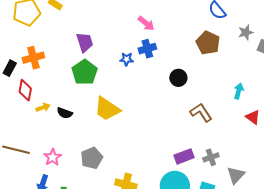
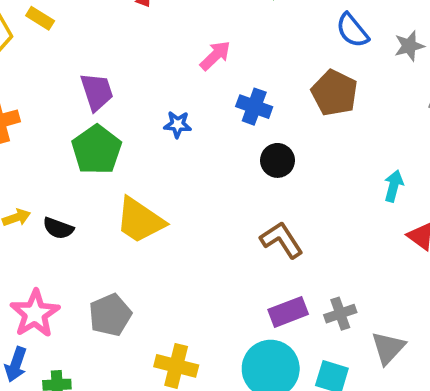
pink arrow: (146, 23) -> (215, 56), turned -84
gray star: (246, 32) -> (409, 46), moved
blue cross: (147, 49) -> (254, 107), moved, turned 36
brown L-shape: (201, 113) -> (282, 240), moved
pink star: (53, 157) -> (35, 314), size x1.4

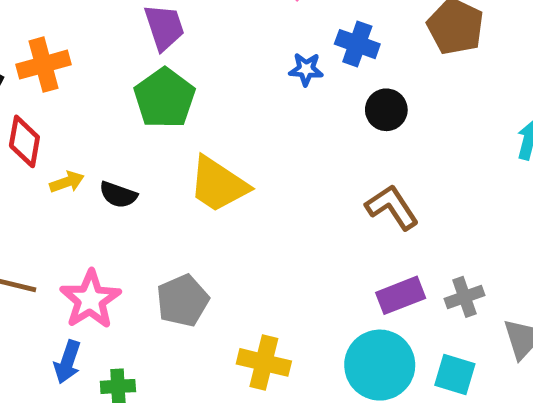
blue star: (178, 124) -> (306, 69), moved

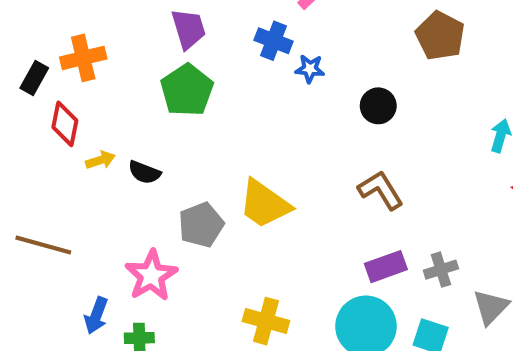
blue cross: (357, 44) -> (274, 41), moved
yellow trapezoid: (218, 184) -> (265, 204), moved
pink star: (90, 299) -> (151, 276), moved
gray pentagon: (183, 301) -> (201, 225), moved

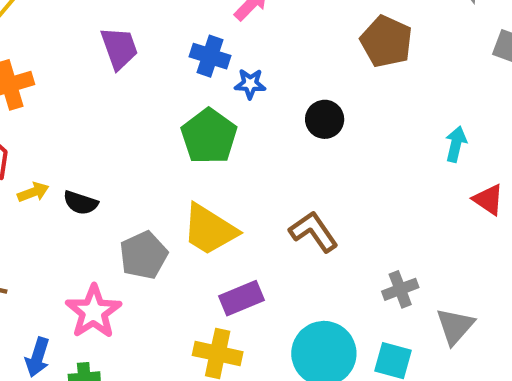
green pentagon: (187, 90) -> (209, 136), moved
brown L-shape: (381, 190) -> (314, 232), moved
purple rectangle: (386, 267) -> (242, 298), moved

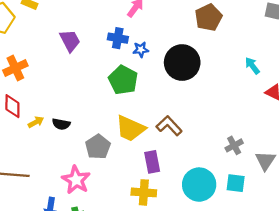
brown pentagon: (386, 42) -> (209, 17), turned 30
black circle: (325, 119) -> (182, 63), size x1.8
cyan arrow: (456, 144) -> (252, 66), turned -42
brown L-shape: (314, 232) -> (169, 126), moved
purple rectangle: (242, 298) -> (152, 162), turned -70

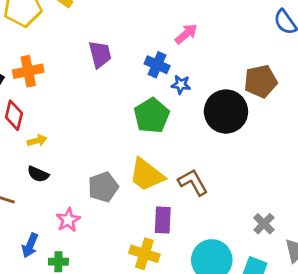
brown pentagon: (209, 17) -> (261, 81), moved
black semicircle: (61, 124) -> (38, 174), moved
gray cross: (234, 145) -> (264, 224), turned -30
pink star: (76, 180) -> (68, 220), size x0.7

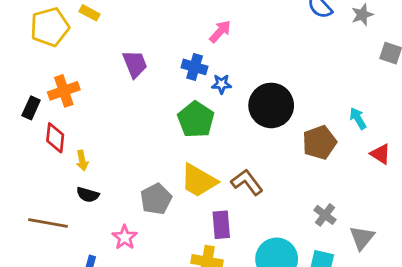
brown pentagon: (261, 81) -> (319, 142), moved
yellow arrow: (37, 141) -> (82, 161), turned 102

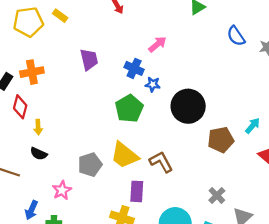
cyan arrow: (358, 118) -> (253, 126), turned 63

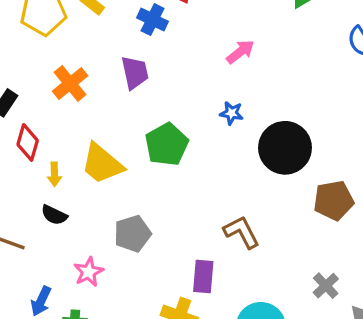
blue cross: (134, 68) -> (153, 20), moved
orange cross: (32, 72) -> (70, 83), moved, turned -30
green pentagon: (129, 109) -> (167, 144), moved
yellow trapezoid: (125, 155) -> (102, 164), moved

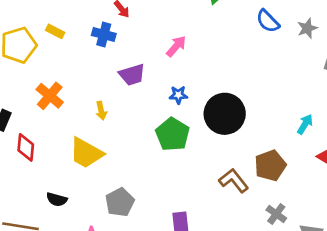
purple trapezoid: (135, 73) -> (132, 75), moved, turned 96
green pentagon: (167, 144) -> (172, 134), moved
yellow arrow: (54, 174) -> (101, 111), moved
brown pentagon: (334, 200) -> (270, 165), moved
brown L-shape: (242, 232) -> (234, 181), moved

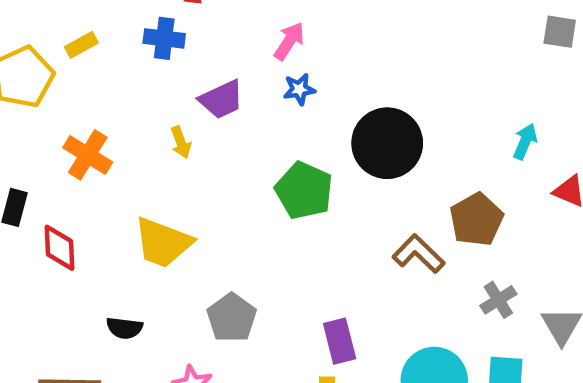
yellow rectangle: (55, 31) -> (81, 45), turned -48
blue star: (178, 95) -> (299, 89), moved
yellow arrow: (101, 111) -> (181, 142), moved
gray cross: (276, 214) -> (498, 300), turned 30

